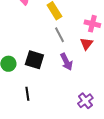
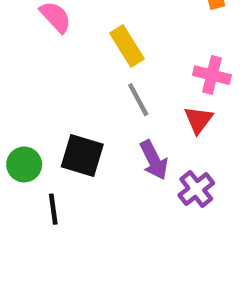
black line: (27, 94) -> (53, 209), moved
purple cross: (85, 101) -> (196, 189), moved

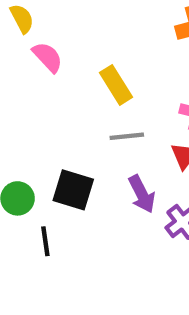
gray line: (138, 100) -> (127, 136), turned -68

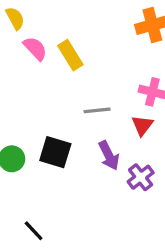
yellow rectangle: (116, 85) -> (70, 55), moved
black line: (45, 241) -> (34, 231), moved, turned -35

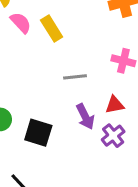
red triangle: (142, 125) -> (115, 105), moved, turned 42
black square: (55, 152) -> (38, 133), moved

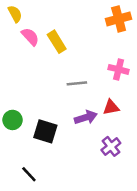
purple arrow: (85, 117) -> (86, 117), turned -80
purple cross: (113, 136) -> (111, 146), moved

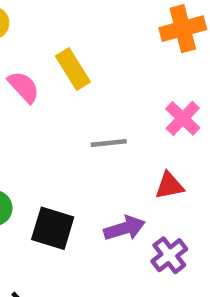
pink semicircle: (30, 37) -> (24, 87), moved
pink cross: (119, 69) -> (183, 118), turned 30
purple arrow: (86, 117) -> (124, 228), moved

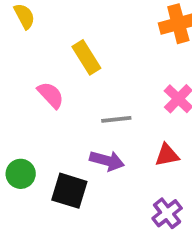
pink semicircle: (24, 87) -> (51, 95), moved
purple arrow: (124, 228) -> (107, 161), moved, turned 32

